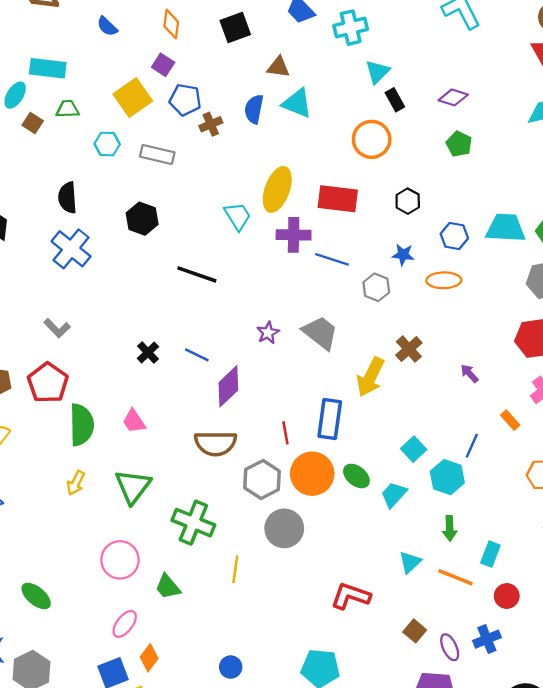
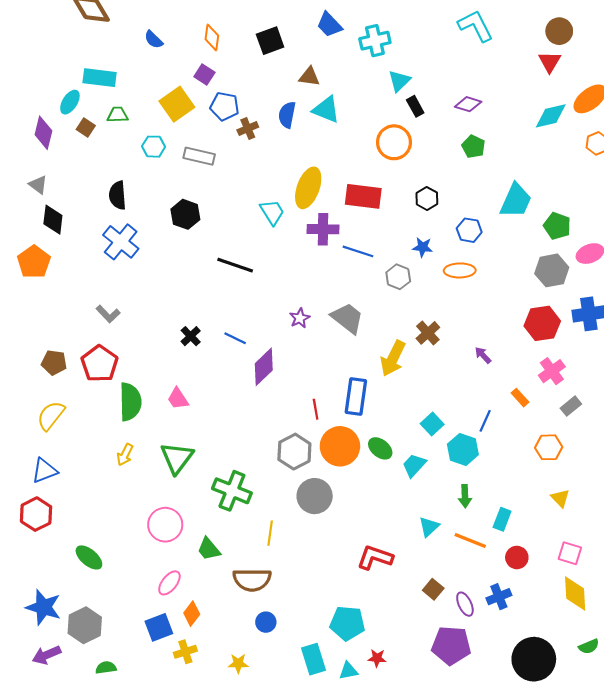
cyan trapezoid: (506, 228) -> (516, 201), moved, turned 111
brown semicircle: (216, 443) -> (252, 580), moved

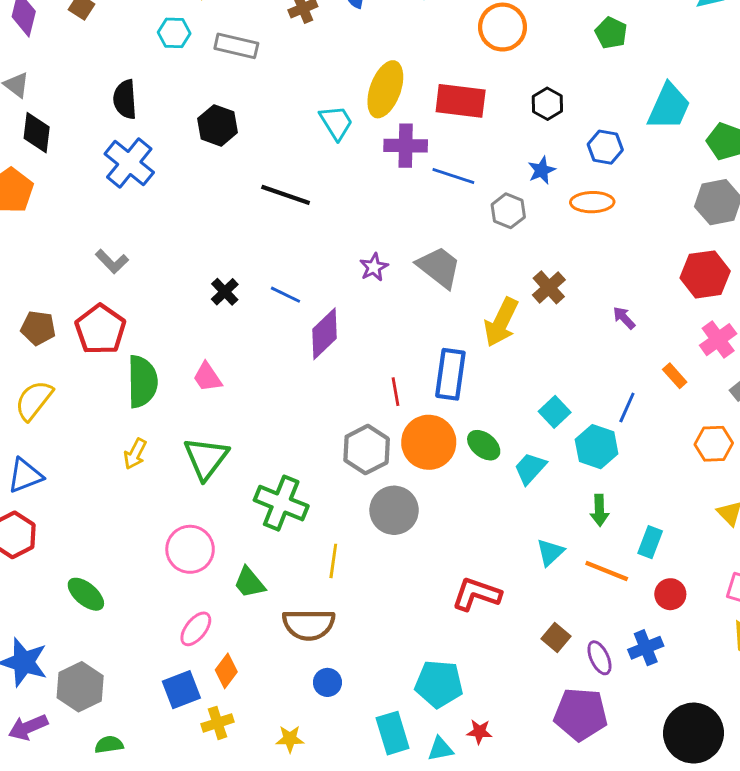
blue star: (423, 247) -> (542, 170), turned -30

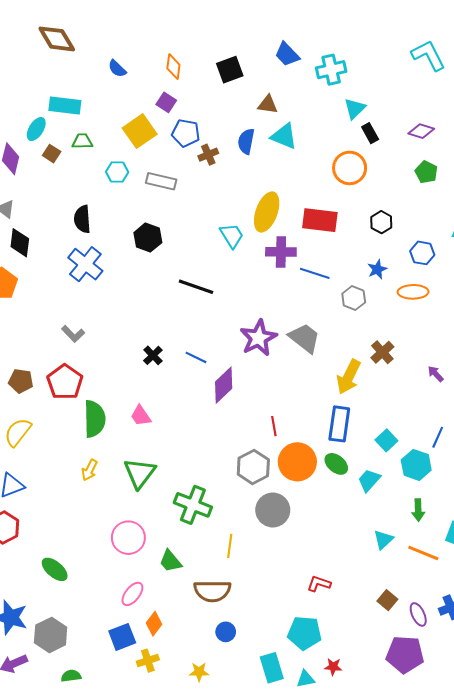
purple star: (374, 267) -> (258, 338), size x1.8
blue rectangle: (450, 374) -> (339, 424), moved
red L-shape: (476, 594) -> (319, 584), moved, size x0.7

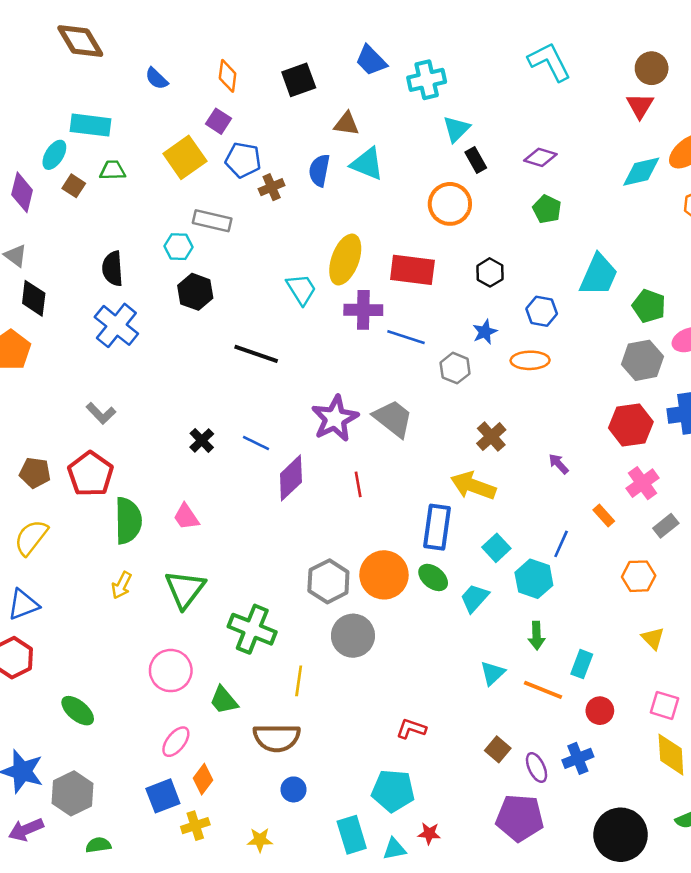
cyan hexagon: (117, 172) -> (178, 247), moved
yellow arrow: (349, 377) -> (473, 486), moved, turned 84
red line: (274, 426) -> (358, 484), moved

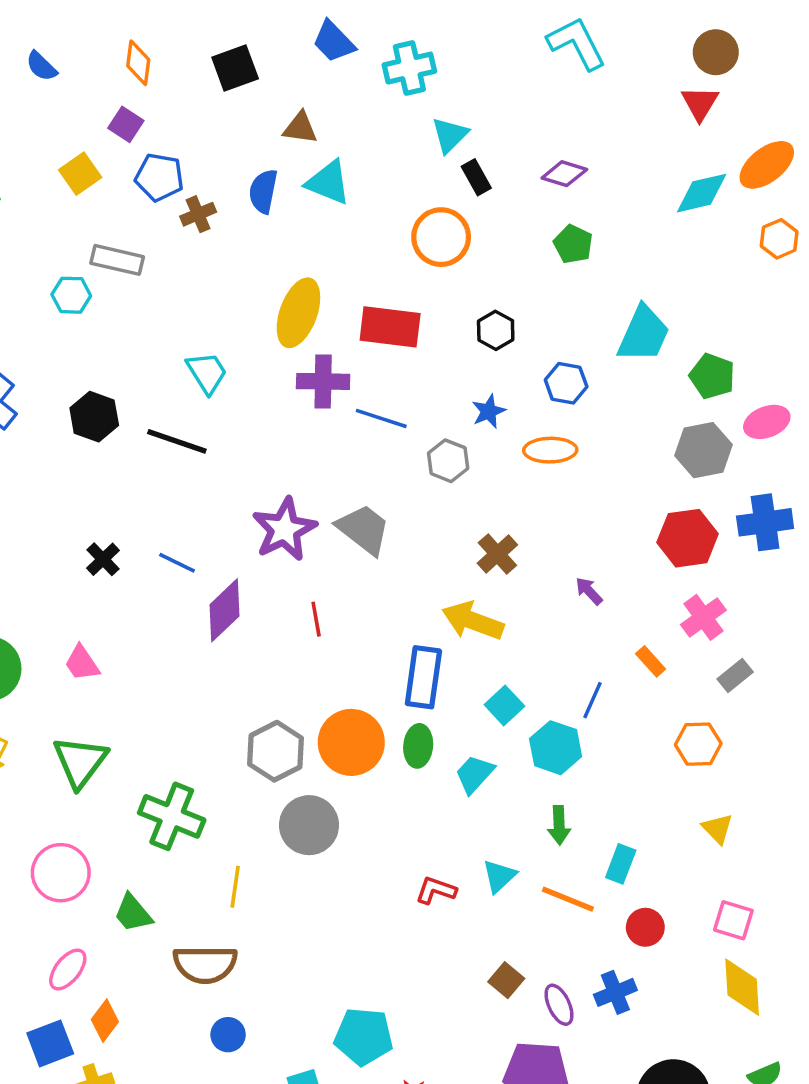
yellow square: (185, 157) -> (80, 174), size x0.7
cyan trapezoid: (301, 289) -> (207, 373), moved
black hexagon: (195, 292) -> (94, 417), moved
green ellipse: (433, 577) -> (418, 746), turned 56
red L-shape: (411, 729) -> (436, 890), moved

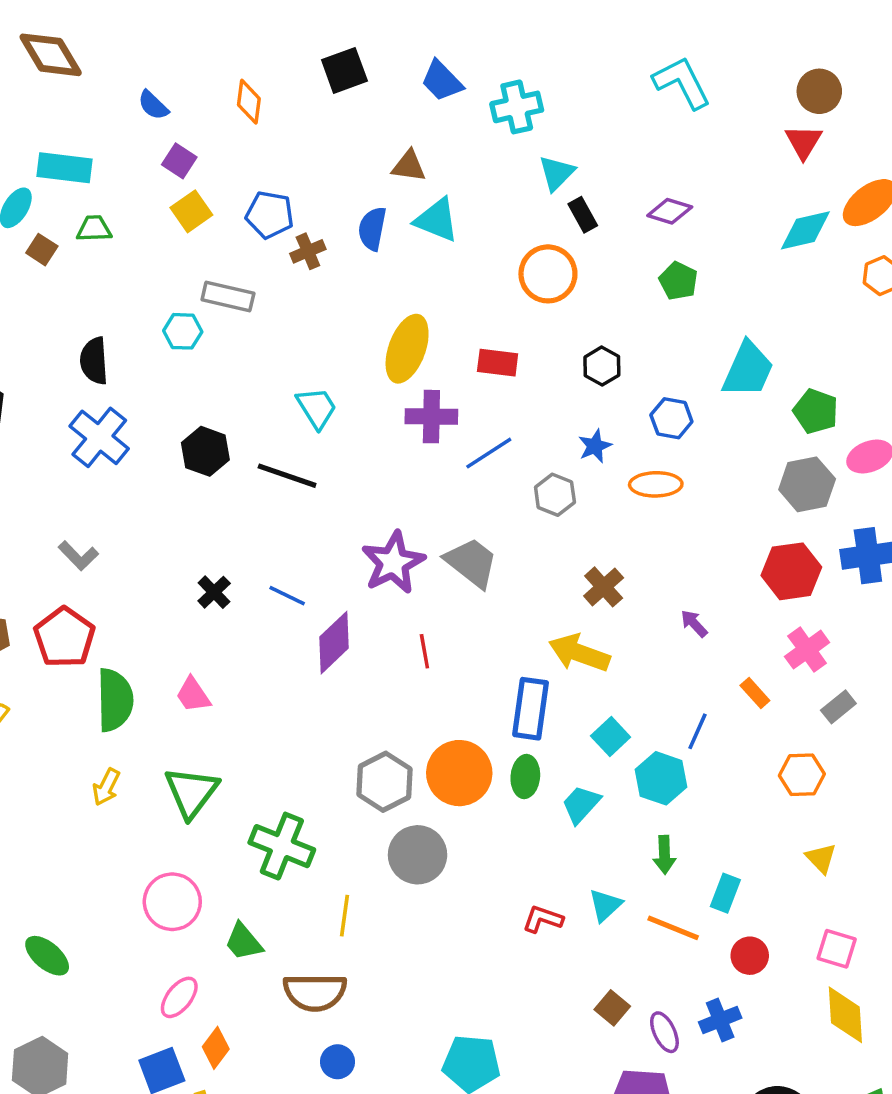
black square: (235, 68) -> (344, 70), moved
purple square: (126, 124) -> (179, 161), moved
red rectangle: (390, 327) -> (498, 363), size x0.7
blue line: (381, 418) -> (489, 453), turned -51

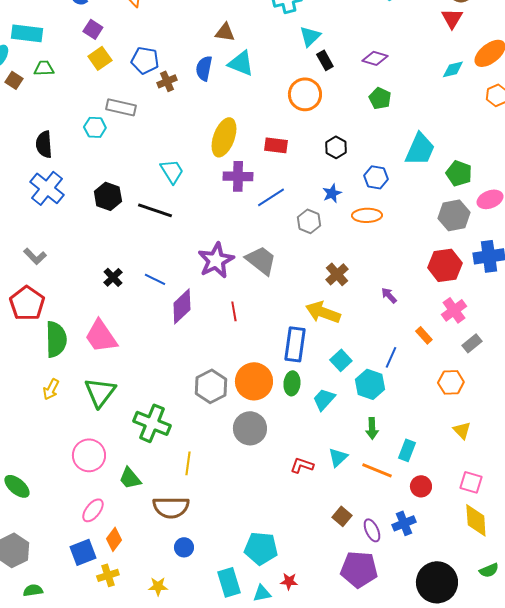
cyan diamond: (805, 230) -> (453, 69), size x0.7
pink trapezoid: (193, 695) -> (101, 336), size x1.6
gray circle: (418, 855) -> (250, 428), moved

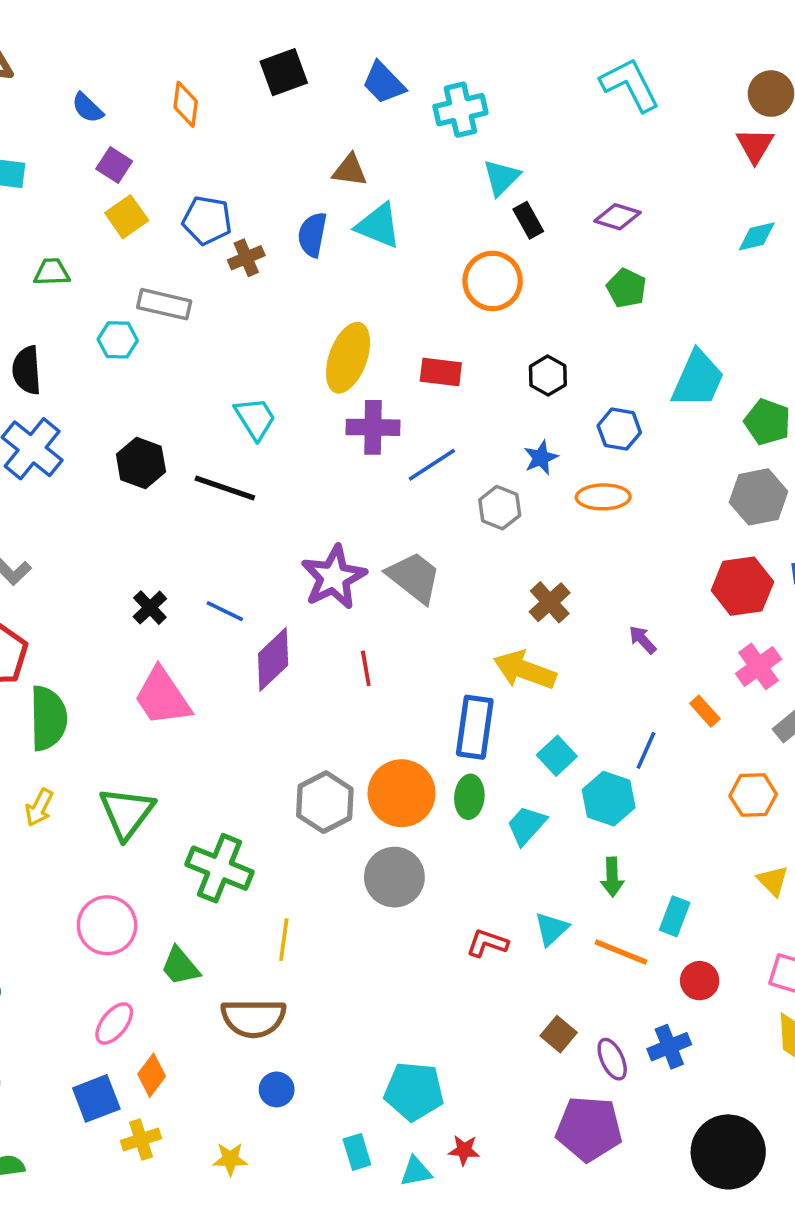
green trapezoid: (44, 68) -> (52, 272), moved
pink trapezoid: (101, 336) -> (162, 697), moved
cyan rectangle: (229, 582) -> (357, 1152), size x0.7

